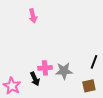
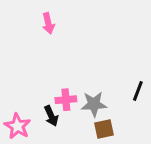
brown square: (89, 86) -> (104, 129), moved

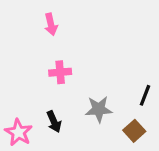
pink cross: (66, 100) -> (60, 72), moved
brown square: (104, 129) -> (134, 131), moved, turned -30

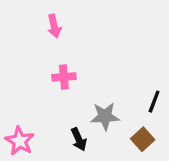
black arrow: (54, 122) -> (79, 139), moved

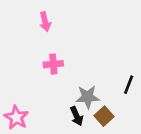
black arrow: (79, 139) -> (77, 116), moved
brown square: (143, 139) -> (104, 116), moved

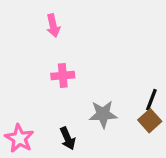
black arrow: (77, 116) -> (68, 138), moved
brown square: (104, 116) -> (150, 121), moved

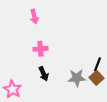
gray star: (103, 114) -> (77, 78), moved
black arrow: (68, 138) -> (44, 74), moved

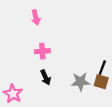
brown square: (97, 78) -> (101, 82), turned -32

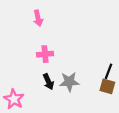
gray star: (80, 82) -> (69, 82), moved

